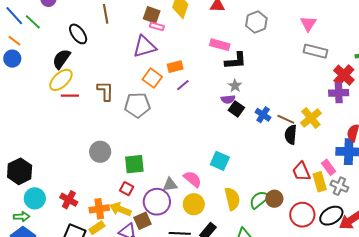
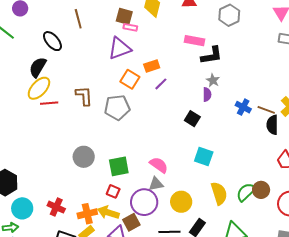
purple semicircle: (228, 99) -> (207, 94), turned -80
black square: (236, 109) -> (192, 119), moved
pink semicircle: (192, 179) -> (159, 165), moved

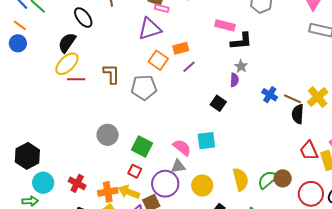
cyan square: (204, 157) -> (206, 141), moved, turned -30
green square: (119, 166) -> (142, 146), turned 35

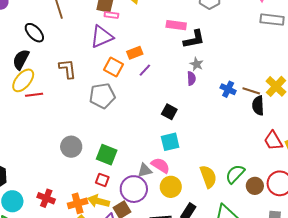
brown L-shape: (112, 74) -> (68, 69), moved
black square: (218, 103) -> (169, 112), moved
pink semicircle: (182, 147) -> (160, 165), moved
brown circle: (283, 178) -> (255, 186), moved

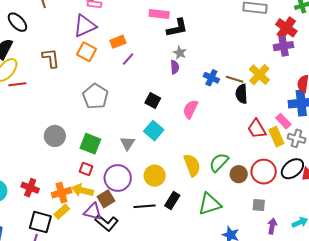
orange square: (114, 67) -> (86, 52), moved
gray pentagon: (102, 96) -> (95, 96), moved, turned -30
cyan square: (170, 142) -> (154, 131), turned -36
pink semicircle: (160, 165) -> (190, 109), moved, turned -96
gray triangle: (145, 170) -> (127, 143), moved, turned -42

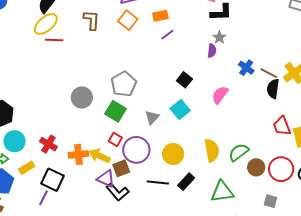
gray pentagon: (95, 96) -> (124, 84), moved
red square: (86, 169) -> (115, 139), moved
yellow rectangle: (62, 212) -> (27, 168), moved

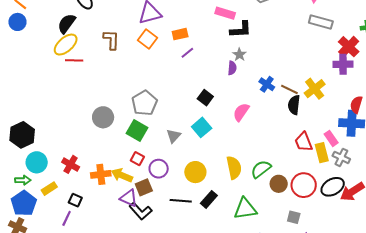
purple circle: (136, 150) -> (159, 169), size x0.7
black square: (52, 180) -> (75, 200), size x0.6

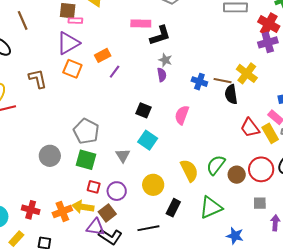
black line: (181, 201) -> (148, 228), moved

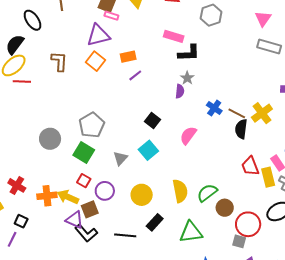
red circle: (261, 169) -> (248, 224), moved

